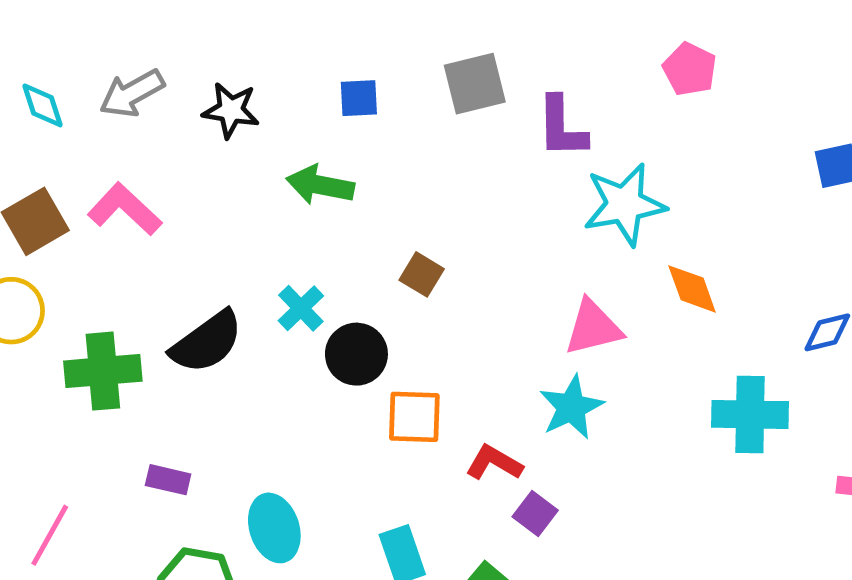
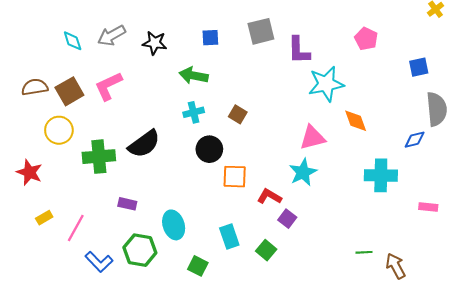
pink pentagon: (690, 69) -> (366, 39), moved
pink L-shape: (125, 209) -> (108, 86), turned -68
cyan cross: (301, 308) -> (194, 112), moved, turned 30

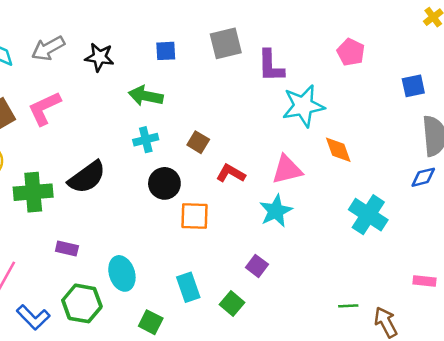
blue diamond: (415, 140) -> (423, 177), moved
cyan cross: (381, 175) -> (368, 215), turned 32
red L-shape: (269, 197) -> (231, 173), moved
pink rectangle: (428, 207) -> (425, 281), moved

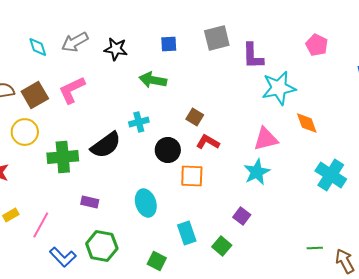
cyan cross: (146, 140) -> (139, 122), moved
red L-shape: (231, 173) -> (208, 142), moved
cyan ellipse: (122, 273) -> (146, 203), moved

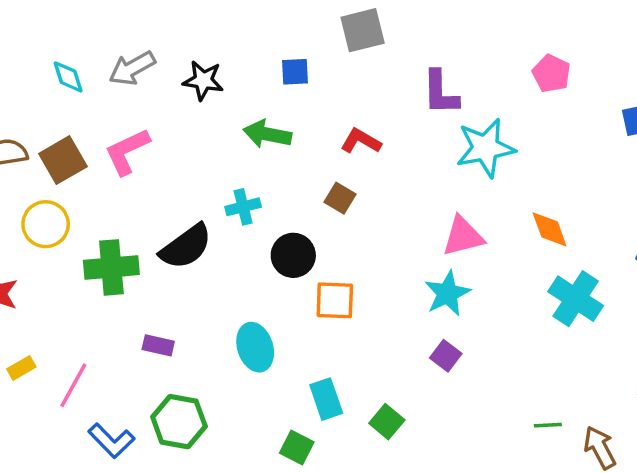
gray square: (217, 38) -> (363, 30), moved
orange diamond: (307, 123) -> (550, 229), moved
red L-shape: (208, 142) -> (361, 141), moved
purple square: (242, 216) -> (446, 356), moved
green square: (157, 261) -> (297, 448), moved

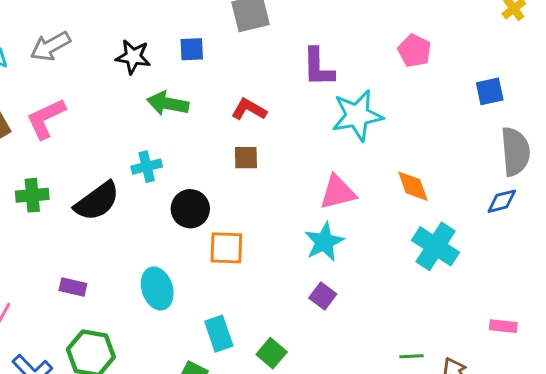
black star: (203, 80) -> (133, 57), moved
brown square: (340, 198) -> (246, 158), moved, turned -32
green cross: (111, 267) -> (32, 195), moved, size x0.7

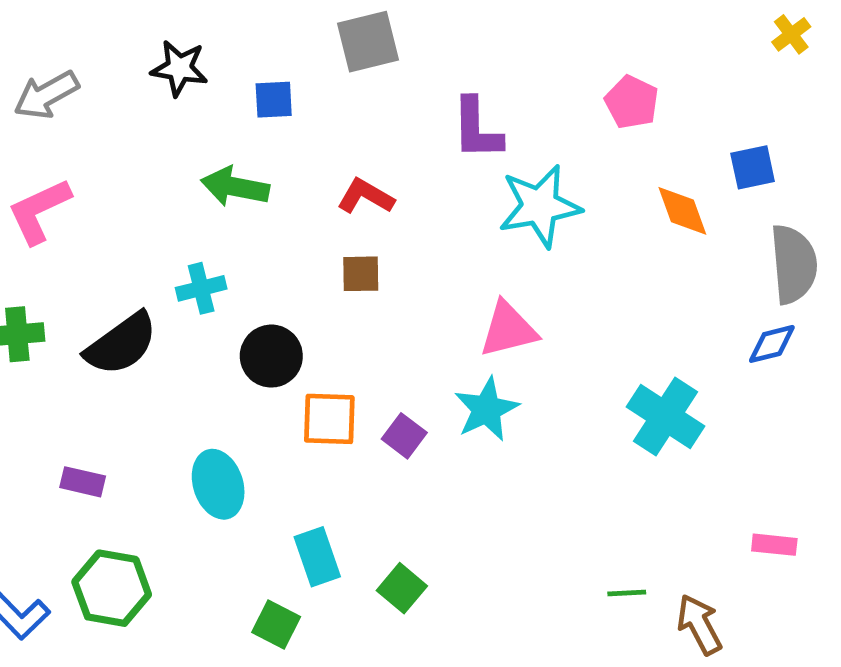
black star: (133, 57) -> (179, 68), moved
orange diamond: (413, 186) -> (682, 211), moved
purple square: (323, 296) -> (404, 436), moved

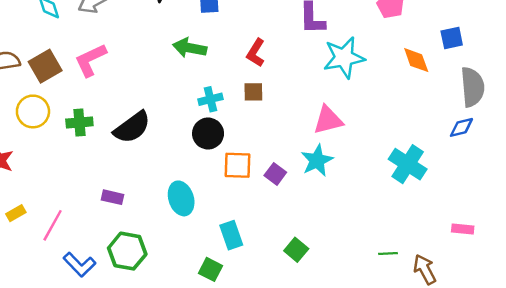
red L-shape: (366, 196) -> (256, 53), turned -88
cyan cross: (201, 288) -> (210, 99), moved
green square: (402, 588) -> (296, 250), moved

